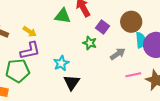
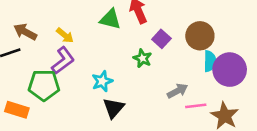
purple L-shape: (30, 51) -> (63, 60), turned -30
gray arrow: (118, 54) -> (177, 91), moved

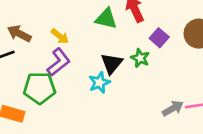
gray arrow: (177, 91) -> (173, 108), moved
black triangle: (114, 108) -> (112, 63), moved

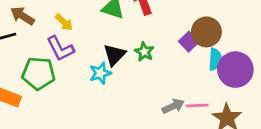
purple square: (159, 38) -> (189, 42), moved
purple L-shape: (59, 62) -> (60, 49), turned 96

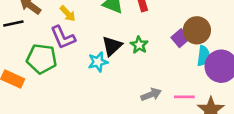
gray arrow: (173, 106) -> (151, 94), moved

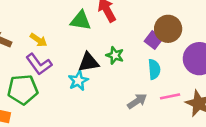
black triangle: (112, 46) -> (89, 62), turned 45
cyan semicircle: (203, 56) -> (154, 69), moved

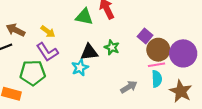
brown circle: (168, 29) -> (158, 50), moved
cyan semicircle: (154, 69) -> (157, 79), moved
pink line: (170, 96) -> (156, 65), moved

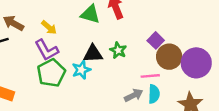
pink line: (156, 65) -> (150, 76), moved
green pentagon: (33, 73) -> (51, 73), moved, turned -30
cyan semicircle: (157, 79) -> (154, 94), moved

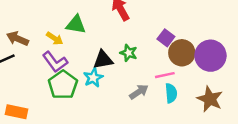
green triangle: (90, 14) -> (76, 25), moved
gray arrow: (134, 95) -> (139, 92), moved

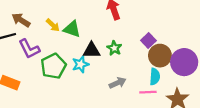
green triangle: (76, 25) -> (72, 29), moved
purple L-shape: (55, 62) -> (29, 49), moved
pink line: (165, 75) -> (148, 92), moved
cyan semicircle: (171, 93) -> (155, 77), moved

